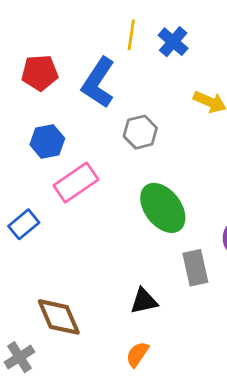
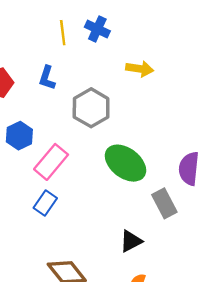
blue L-shape: (98, 83) -> (47, 78), size x0.6
gray hexagon: (140, 132) -> (91, 108), size x1.4
blue rectangle: (24, 224) -> (45, 203), moved

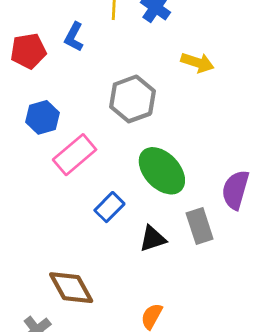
blue L-shape: (47, 78) -> (74, 37), moved
blue rectangle: (45, 203) -> (109, 207), moved
black triangle: (131, 241) -> (153, 239), moved

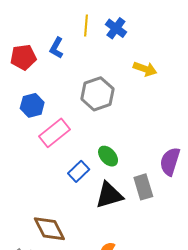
green ellipse: (162, 171) -> (108, 156), moved, size x0.6
black triangle: (153, 239) -> (109, 195), size x1.4

